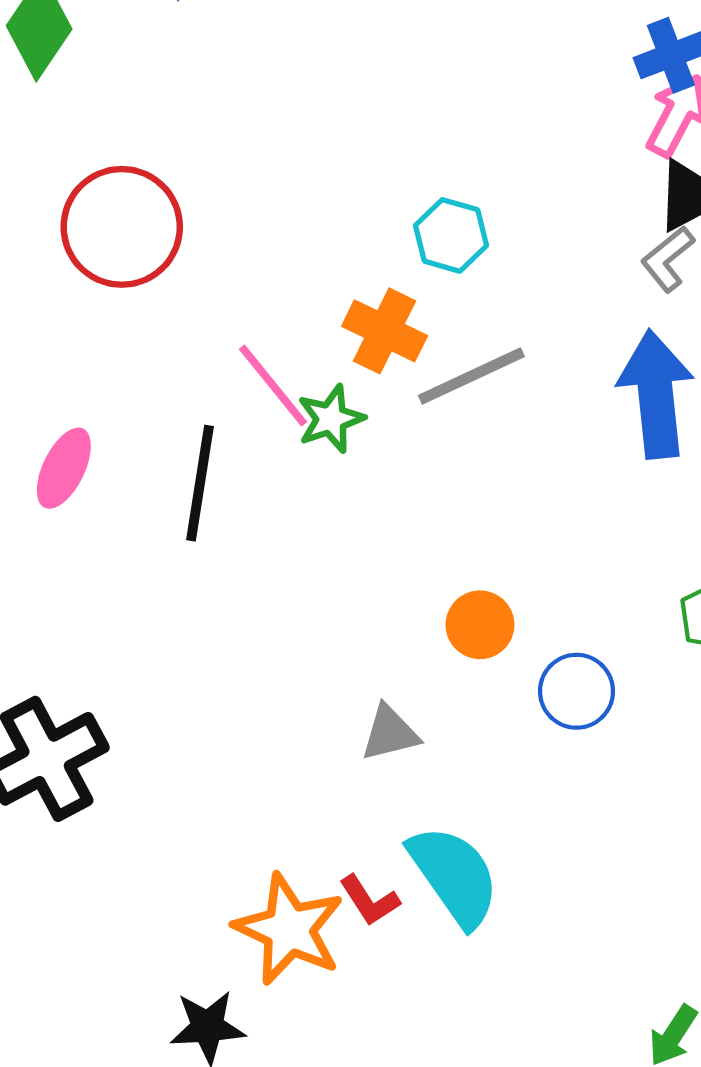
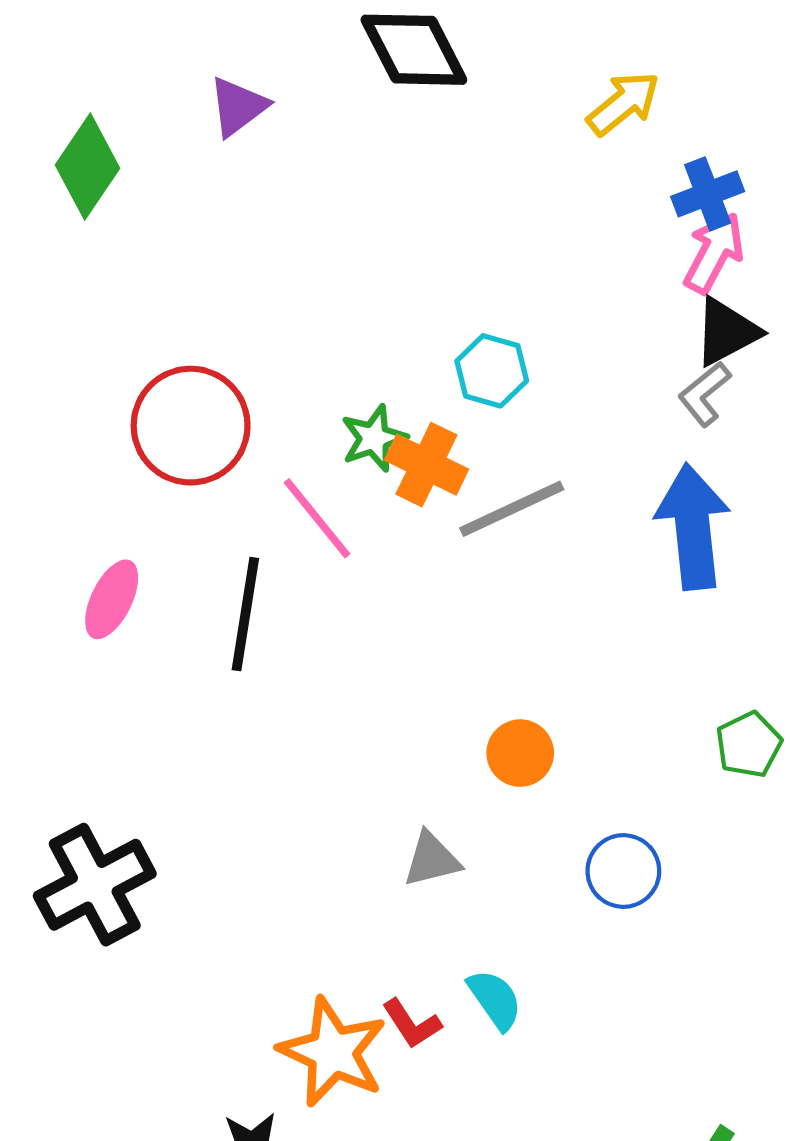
red circle: (122, 227) -> (191, 426), moved
green star: (331, 419) -> (374, 438), moved
blue circle: (576, 691) -> (623, 871), moved
cyan semicircle: (454, 876) -> (495, 999), size x0.6

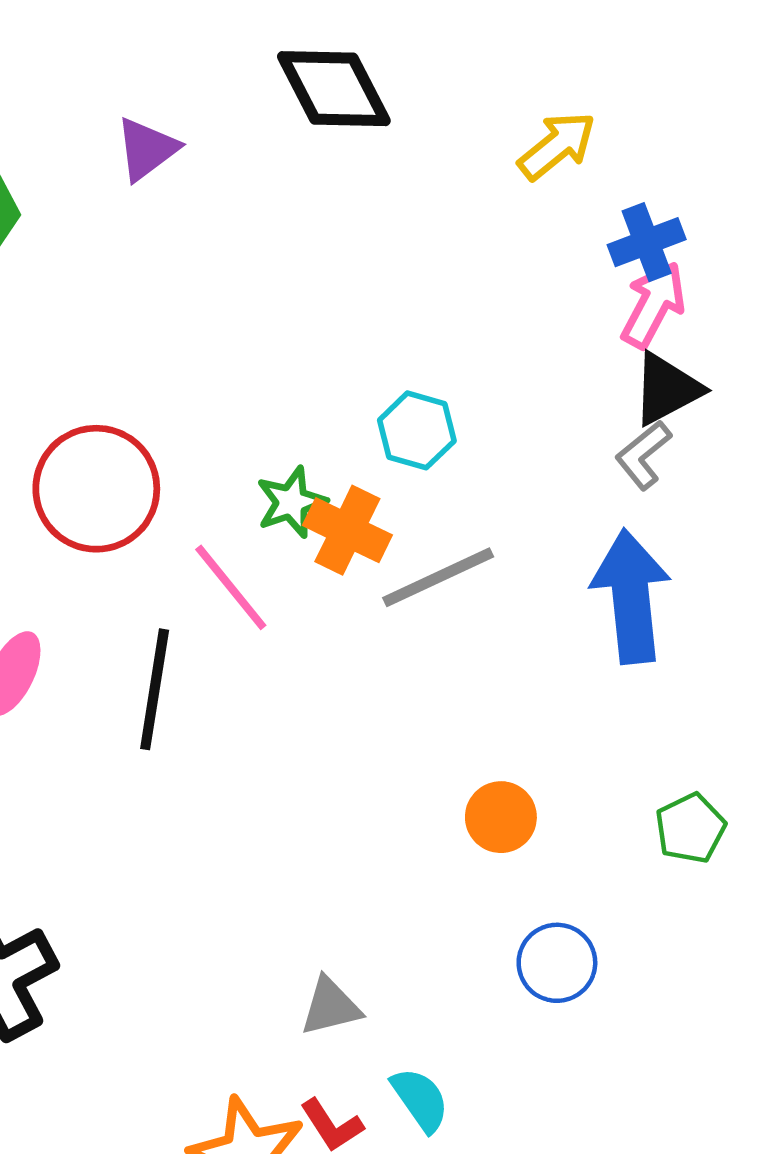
orange circle: (520, 753) -> (501, 817), moved
gray triangle: (432, 859) -> (331, 1007), moved

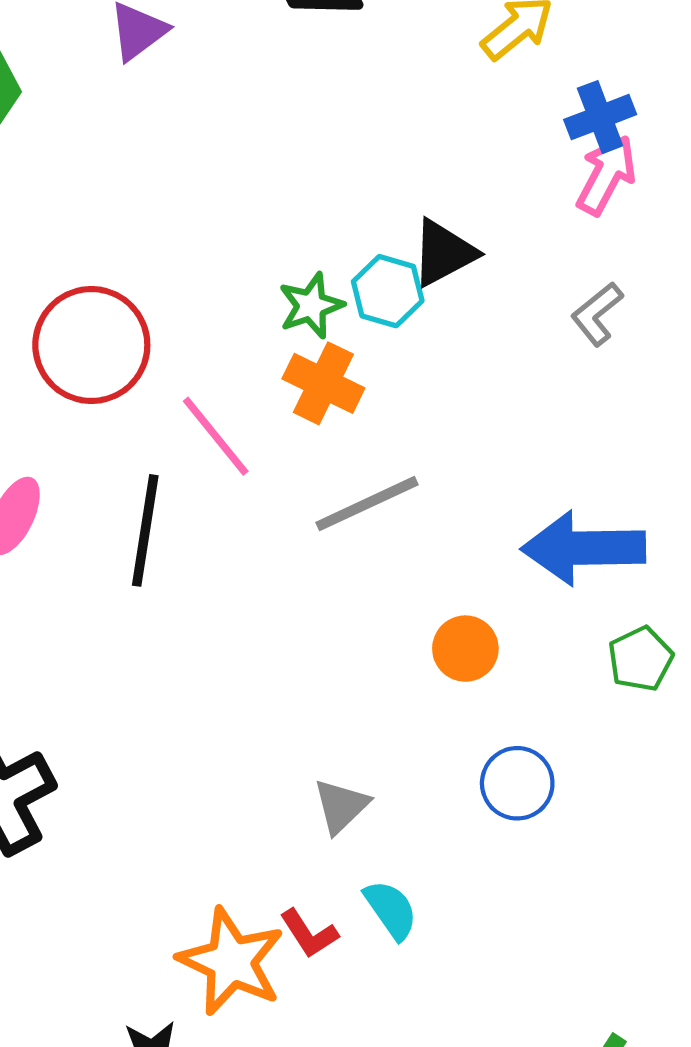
black triangle: (667, 389) -> (444, 253), moved
green star: (291, 502) -> (311, 306), moved
gray line: (438, 577) -> (367, 504), moved
blue arrow: (631, 596) -> (584, 548), moved, turned -85
gray triangle: (331, 1007) -> (341, 806), moved, turned -30

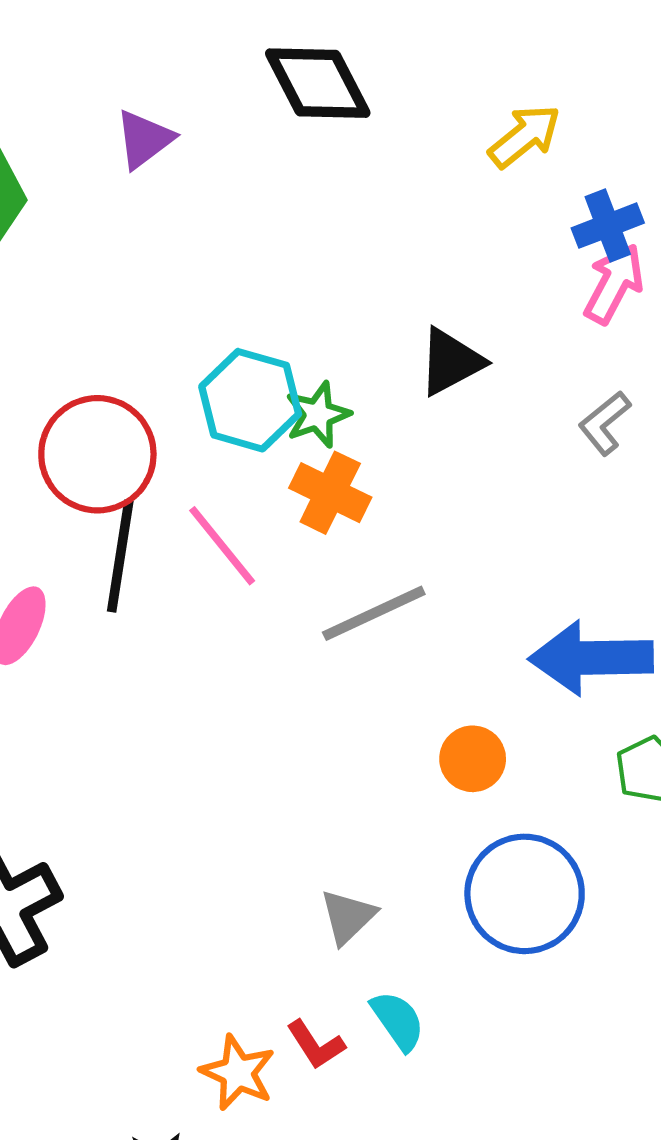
cyan hexagon: (388, 291) -> (250, 400), moved, size x1.4
black line: (145, 530) -> (120, 556), moved
blue circle: (517, 783) -> (525, 894), size x1.6
orange star: (231, 961) -> (238, 1073), size x0.7

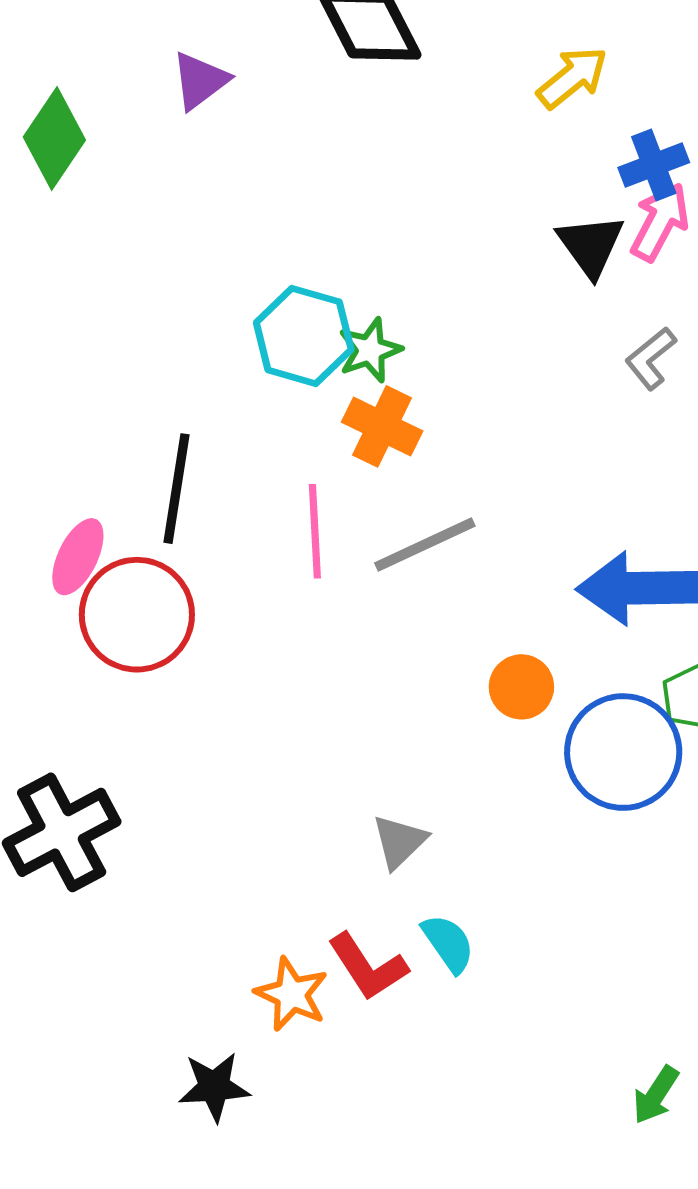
black triangle: (451, 362) -> (591, 245), moved, turned -38
red circle: (97, 454) -> (137, 615), moved
pink line: (222, 546) -> (315, 531), moved, turned 36
blue circle: (525, 894) -> (623, 752), moved
red L-shape: (316, 1045) -> (368, 967), size x1.4

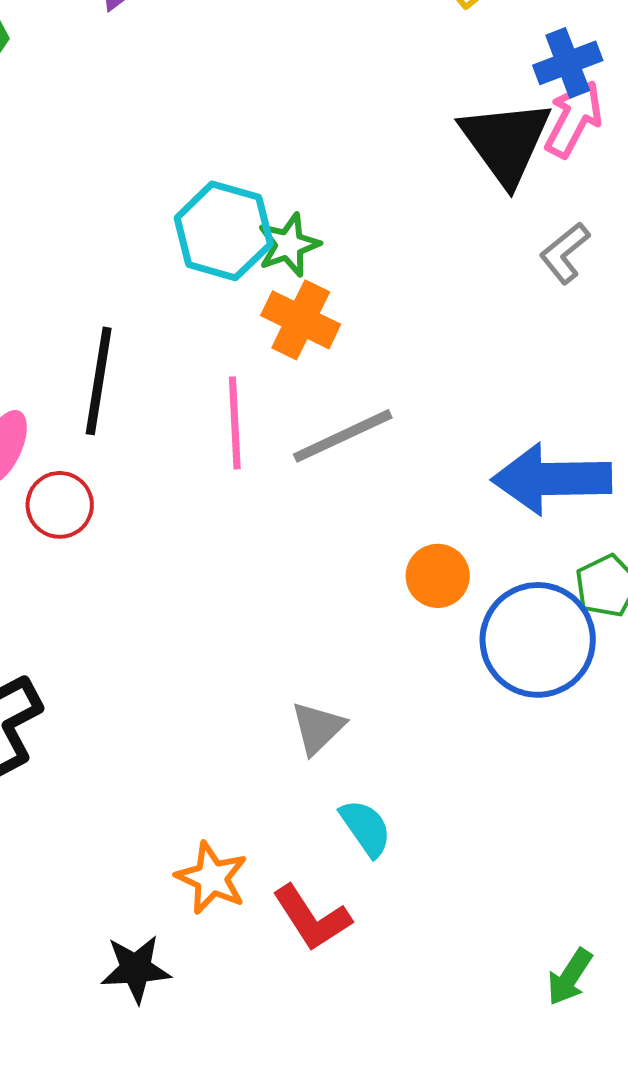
black triangle: (591, 245) -> (506, 142), size x1.4
red circle: (137, 615) -> (60, 505), size x0.6
red L-shape: (368, 967) -> (312, 918), moved

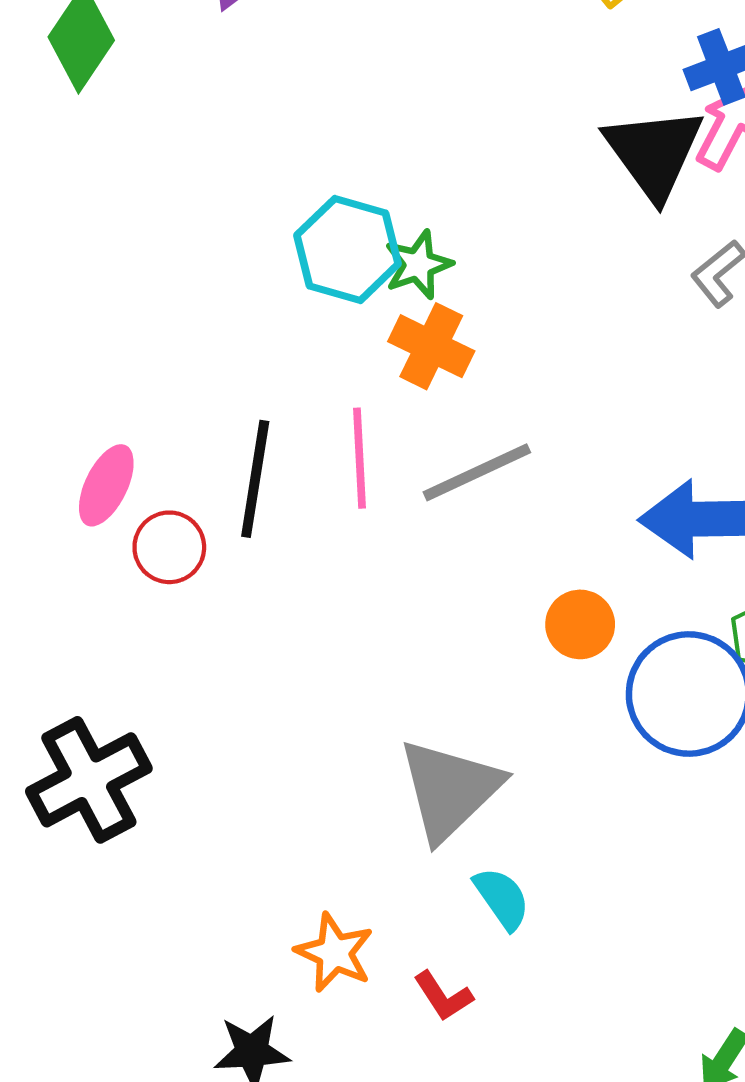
black line: (99, 381) -> (255, 479), moved
gray triangle: (318, 728) -> (450, 790), size x1.8
red L-shape: (312, 918) -> (443, 996), size x0.7

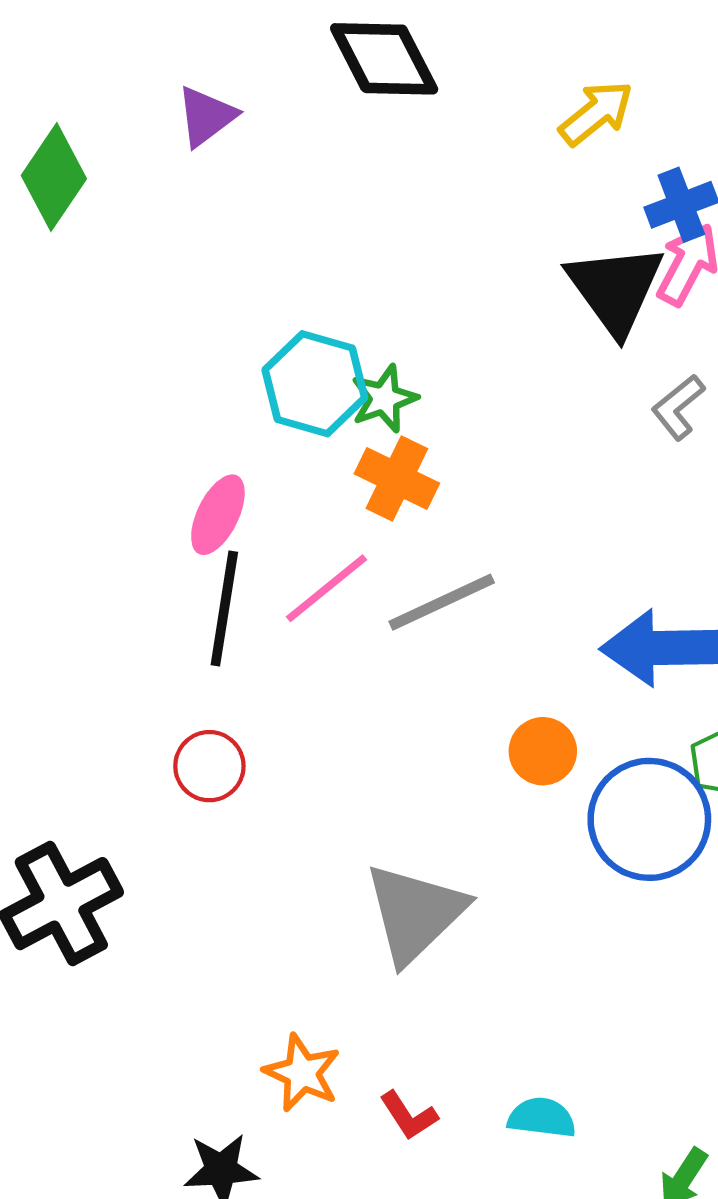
pink line: (360, 458) -> (327, 588), turned 54
pink ellipse: (106, 485) -> (218, 515), moved
red circle: (169, 547) -> (209, 766), moved
cyan semicircle: (502, 898) -> (542, 1118), moved, turned -48

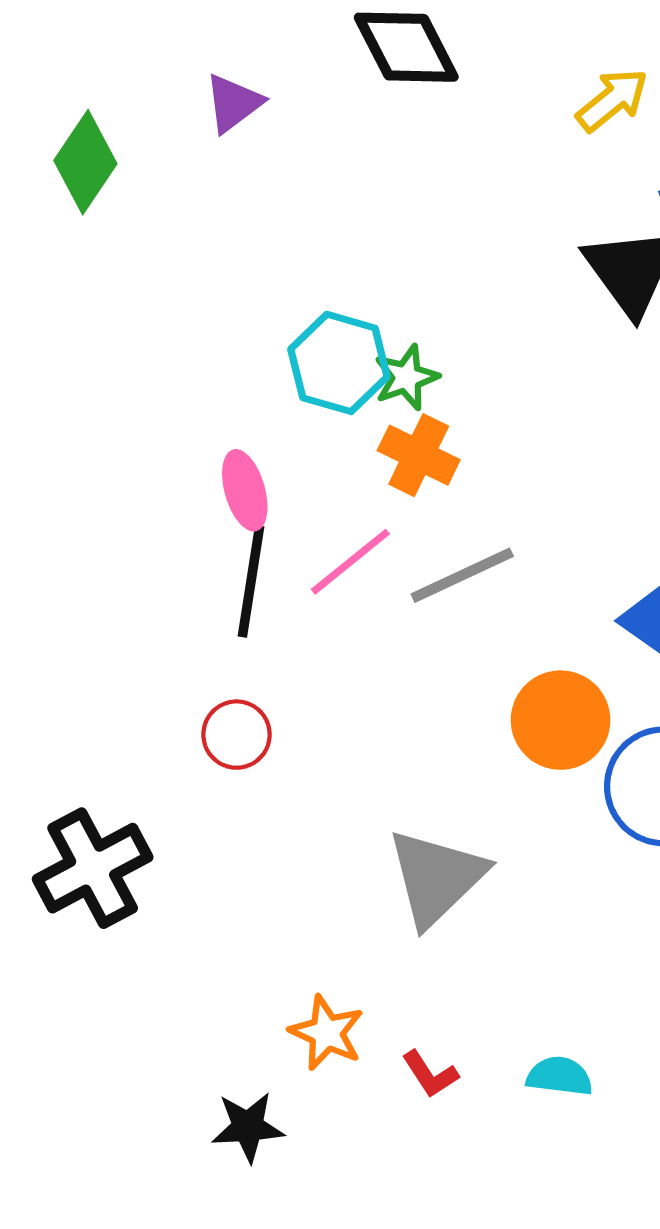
pink ellipse: (218, 515) -> (245, 490), turned -42
orange circle: (543, 751) -> (561, 720), size x1.5

